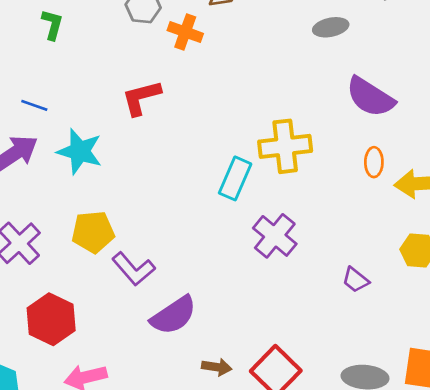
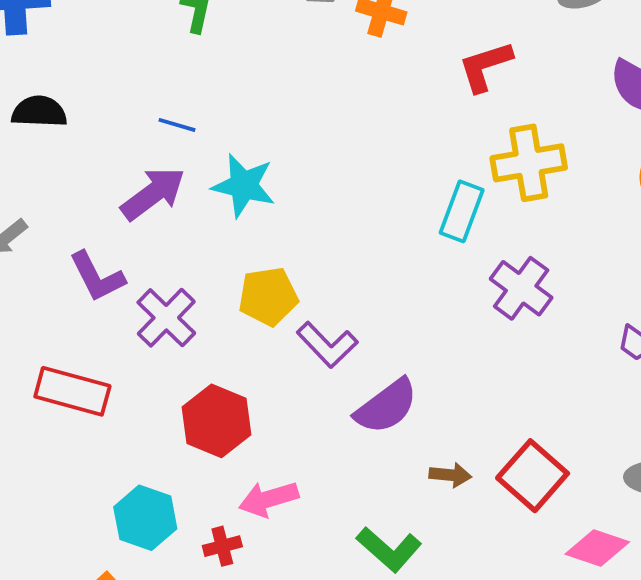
red L-shape: (141, 98) -> (485, 66), moved

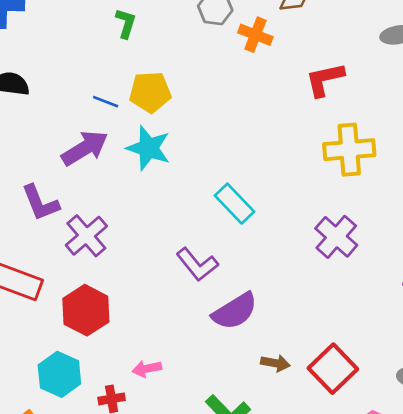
cyan rectangle: (462, 211) -> (234, 204), moved, turned -69
yellow pentagon: (268, 296) -> (150, 92), moved
red hexagon: (216, 421) -> (86, 310), moved
pink arrow: (269, 499) -> (147, 369), size x0.7

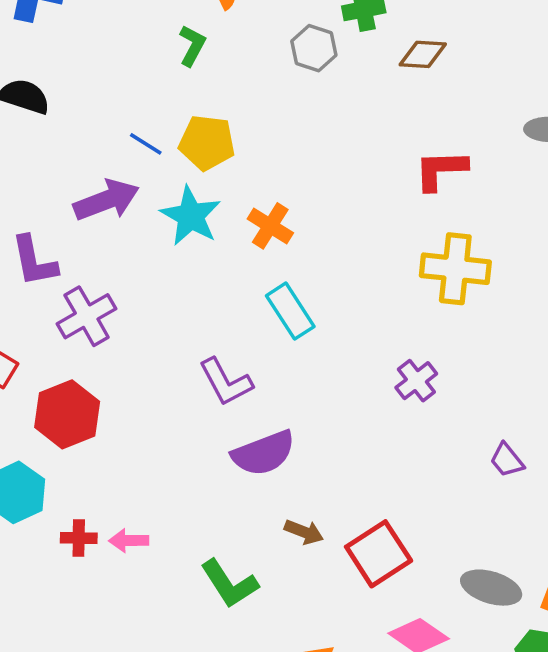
orange cross: (255, 35) -> (270, 226), moved
purple cross: (336, 237) -> (416, 381), size x0.7
pink arrow: (147, 369) -> (129, 541), moved

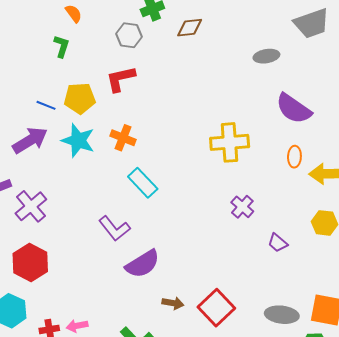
red L-shape: (441, 170) -> (121, 79), moved
purple cross: (416, 381) -> (242, 207), moved

